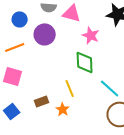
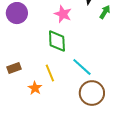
yellow line: (70, 88) -> (50, 73), moved
brown rectangle: (42, 101) -> (14, 68), moved

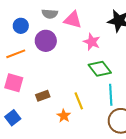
green diamond: (57, 41) -> (100, 69), moved, turned -35
cyan line: (82, 67) -> (111, 95), turned 45

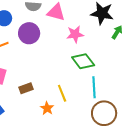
pink star: (92, 42) -> (75, 34), turned -30

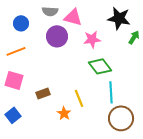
purple circle: (29, 33) -> (57, 36), moved

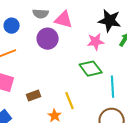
pink star: (92, 39) -> (96, 42), moved
cyan line: (111, 92) -> (113, 87), moved

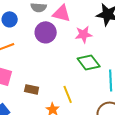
pink star: (96, 42) -> (84, 34), moved
brown rectangle: (34, 96) -> (32, 89), turned 32

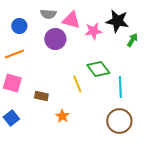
pink star: (84, 34) -> (93, 31), moved
yellow line: (68, 94) -> (77, 84), moved

